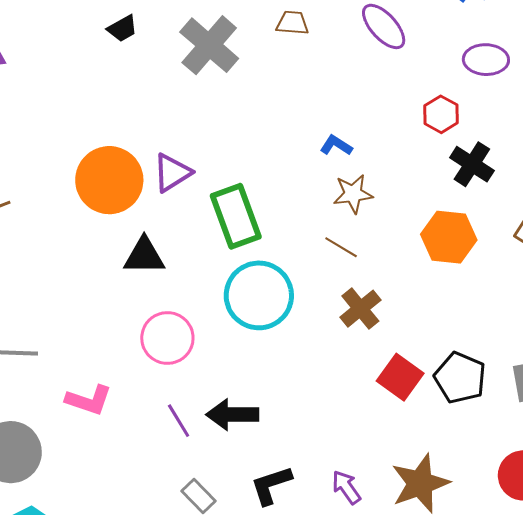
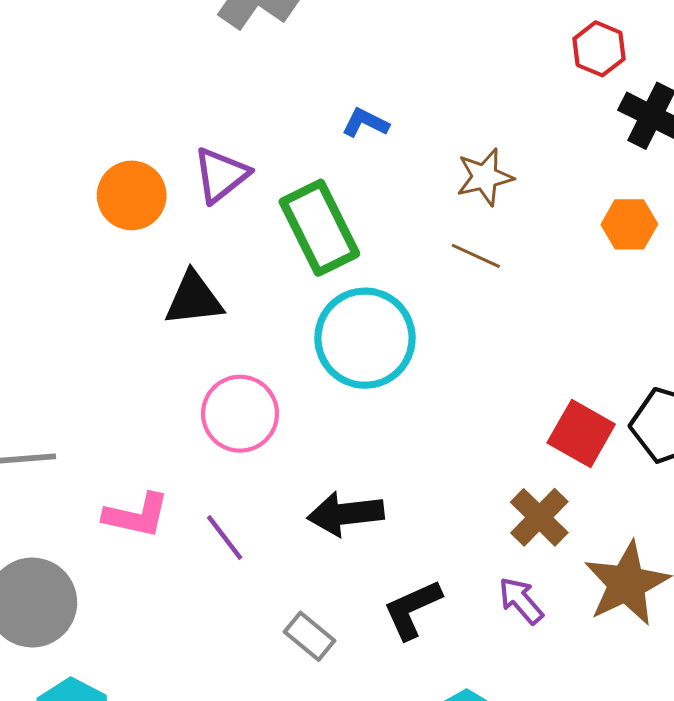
blue L-shape: (336, 145) -> (365, 123), moved
orange circle: (109, 180) -> (132, 195), size x0.7
orange hexagon: (449, 237) -> (629, 224), size x0.7
brown cross: (360, 309) -> (539, 517), moved
purple line: (179, 421) -> (225, 537), moved

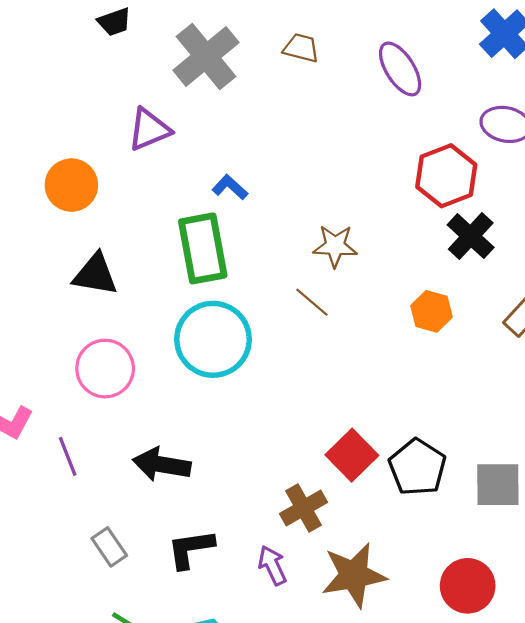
red hexagon: (599, 49) -> (446, 176), size x1.5
blue L-shape: (365, 123) -> (230, 187), moved
purple triangle: (221, 175) -> (149, 129), moved

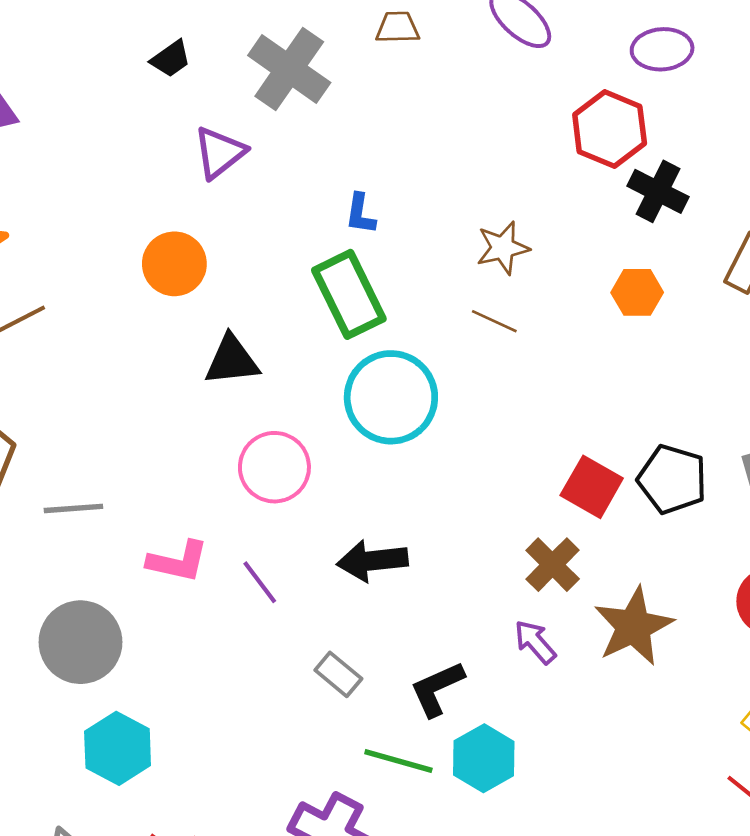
purple triangle: (149, 129) -> (220, 153), moved
blue L-shape: (230, 187) -> (360, 214), turned -108
black L-shape: (191, 549) -> (437, 689), moved

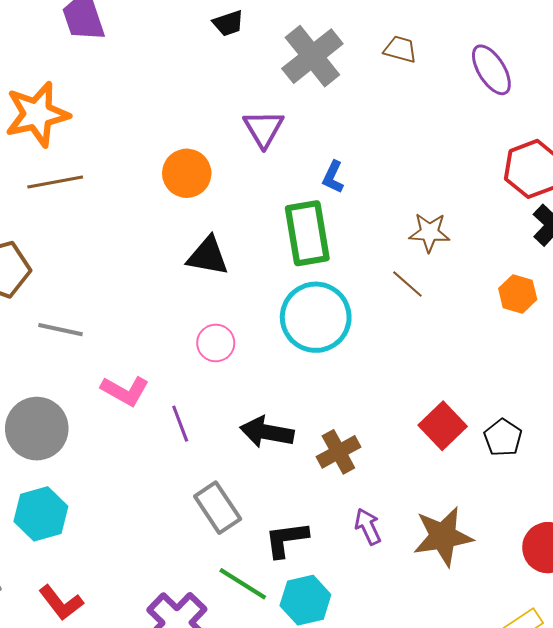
purple triangle: (220, 153) -> (264, 129), moved, turned -39
pink circle: (274, 467) -> (216, 343), size x0.7
black pentagon: (672, 479) -> (503, 438), size x0.7
brown cross: (553, 565) -> (338, 452), moved
gray rectangle: (338, 674) -> (218, 508), size x1.4

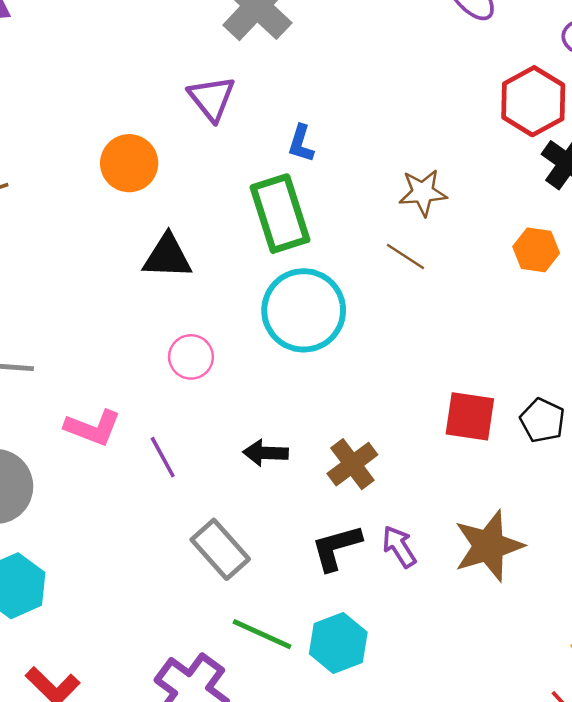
red square: (443, 426) -> (470, 416), turned -30
black arrow: (267, 432) -> (265, 453), size x0.7
black L-shape: (286, 539) -> (336, 547), moved

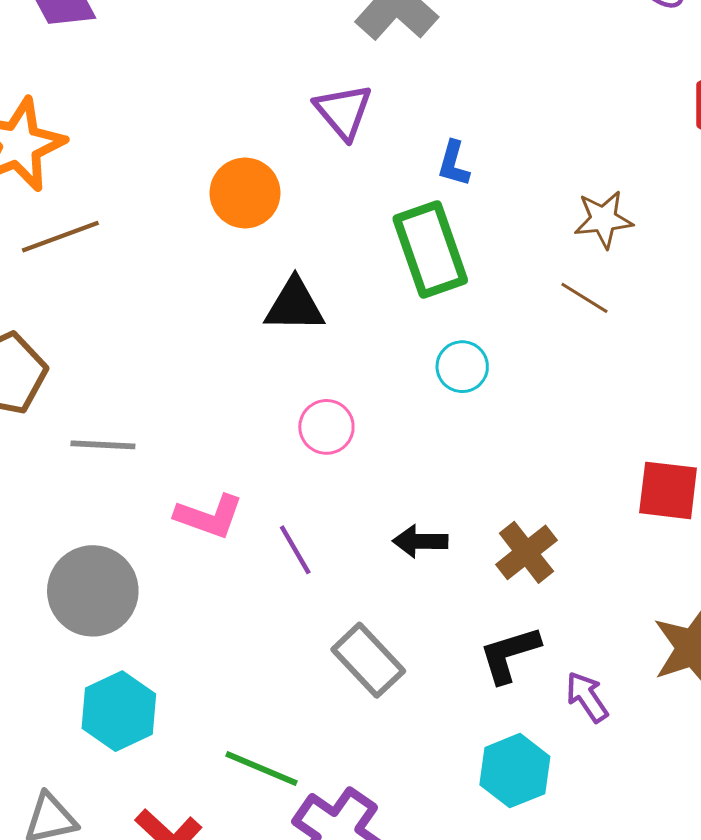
cyan circle: (304, 310) -> (462, 367), size x0.5
purple arrow: (399, 547) -> (587, 697), moved
green line: (262, 634) -> (261, 769), moved

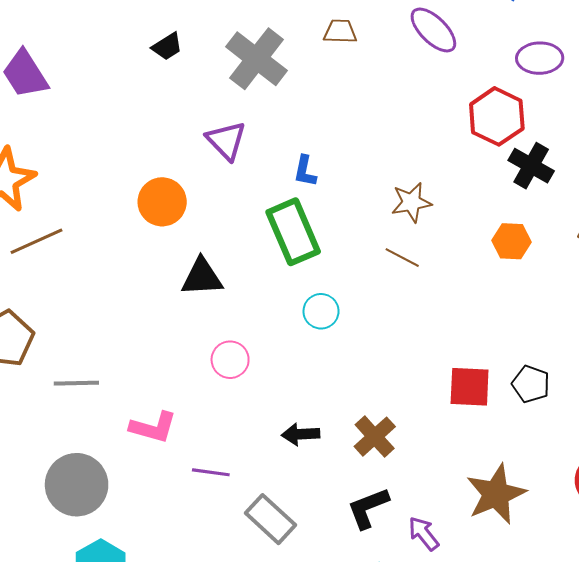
purple line: (295, 550) -> (211, 472), moved, turned -48

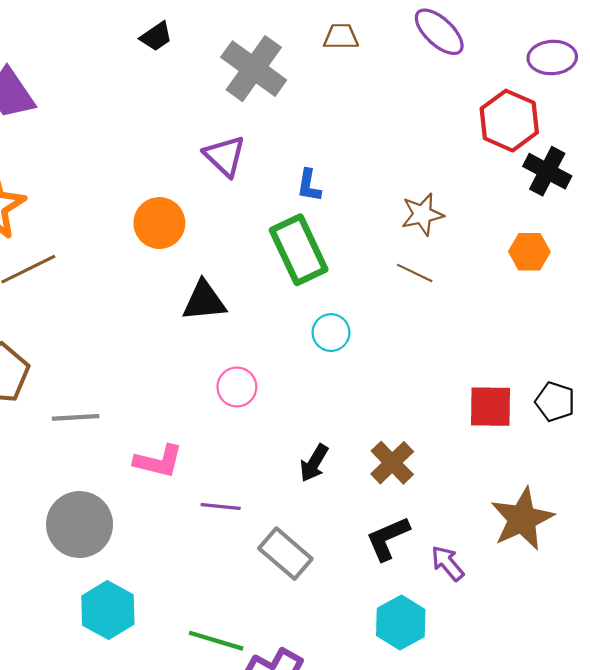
black trapezoid: (167, 46) -> (156, 37), moved
black arrow: (301, 434) -> (314, 463), turned -54

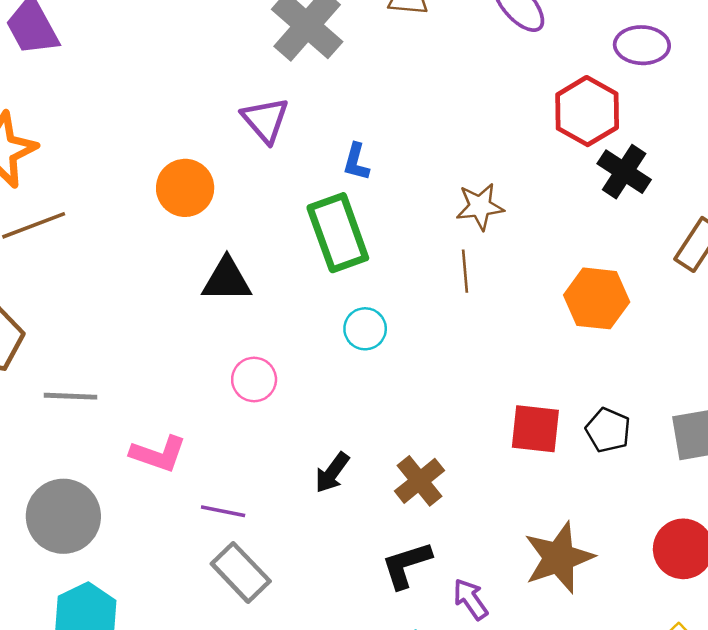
orange hexagon: (529, 252) -> (597, 298), moved, size x1.4
brown line: (415, 273) -> (465, 271), turned 54
gray rectangle: (285, 554) -> (241, 572), moved

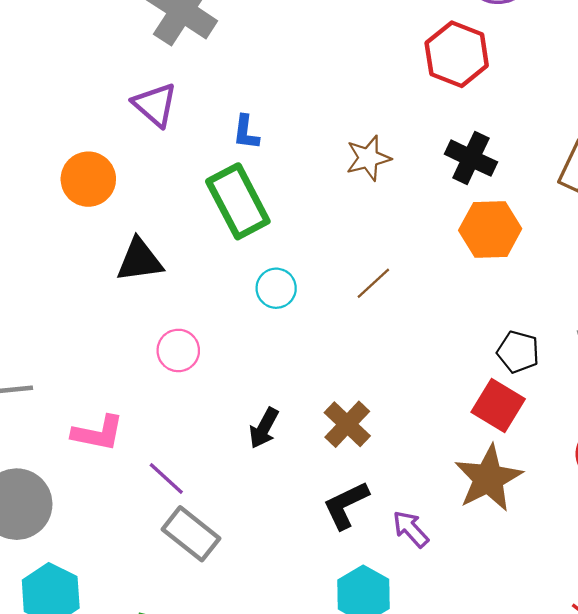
black cross: (624, 172) -> (471, 158), moved
brown line: (465, 271) -> (373, 283), moved, turned 60
red square: (535, 429) -> (498, 405), moved, turned 33
purple line: (223, 511) -> (166, 479), turned 39

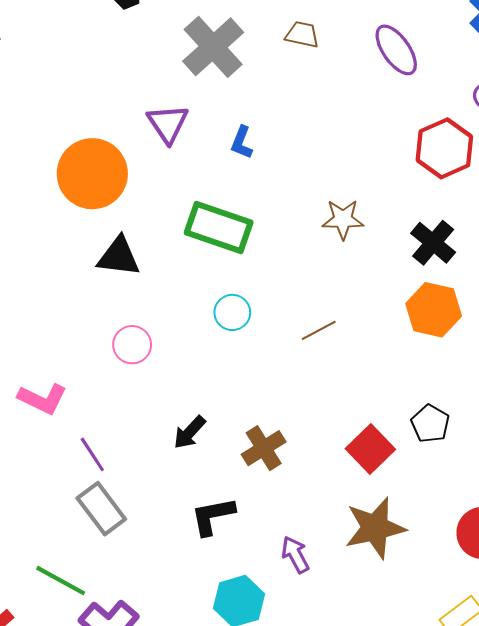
blue L-shape: (246, 132) -> (242, 142), moved
orange circle: (88, 179) -> (92, 174), size x1.4
green rectangle: (238, 201) -> (219, 227), turned -58
red square: (498, 405) -> (370, 449), moved
black L-shape: (346, 505) -> (213, 516), moved

